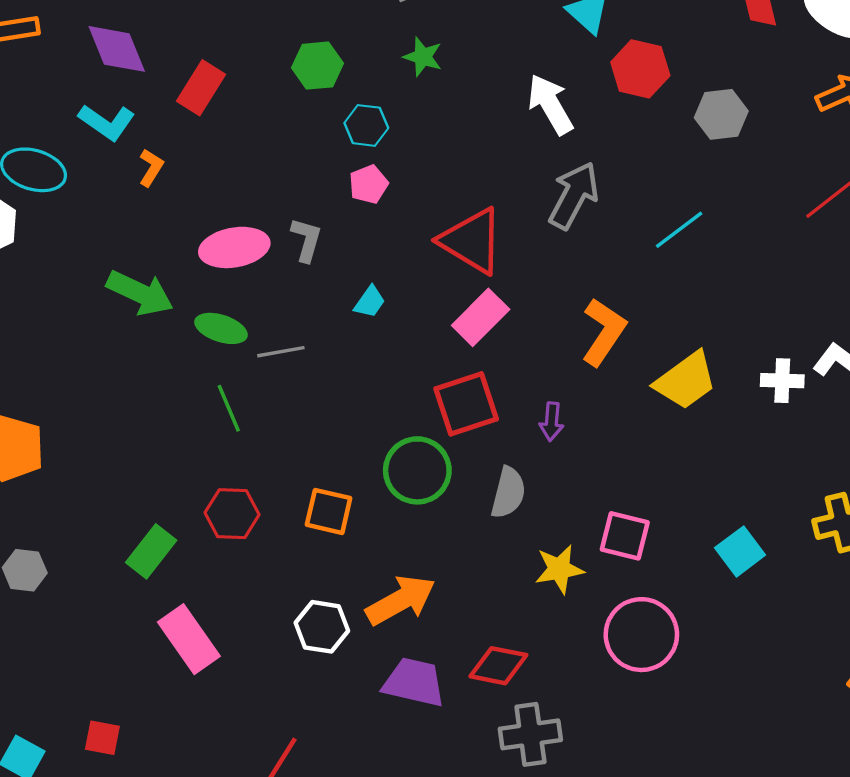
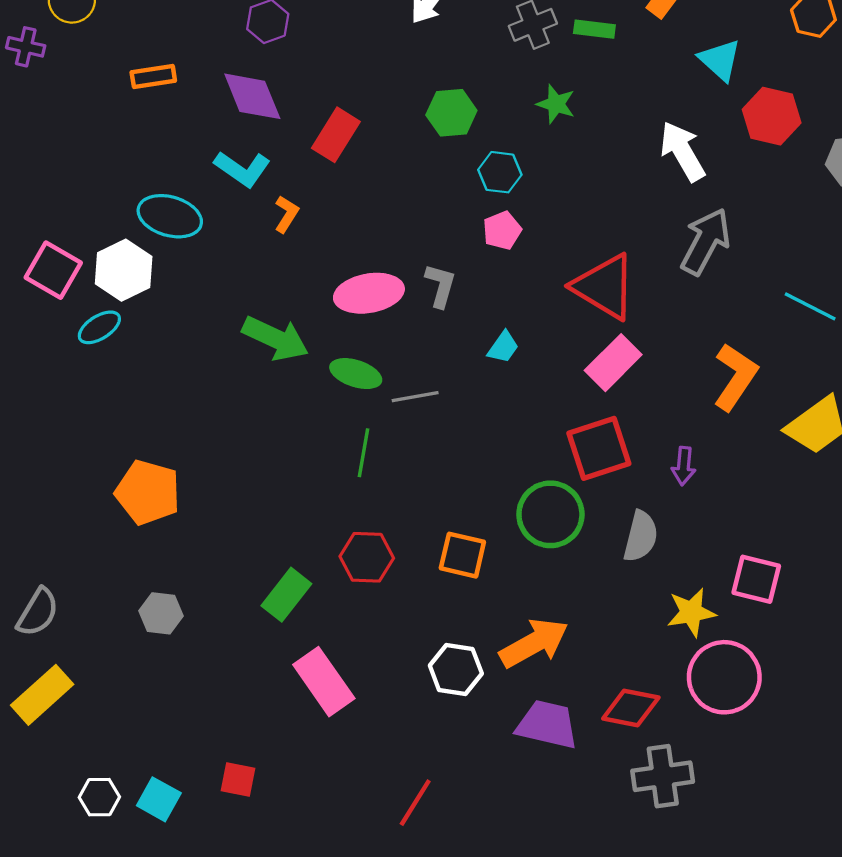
cyan line: (679, 230) -> (810, 306), moved, turned 64
green line: (229, 408) -> (363, 453), turned 33
pink circle: (641, 635) -> (724, 677), moved

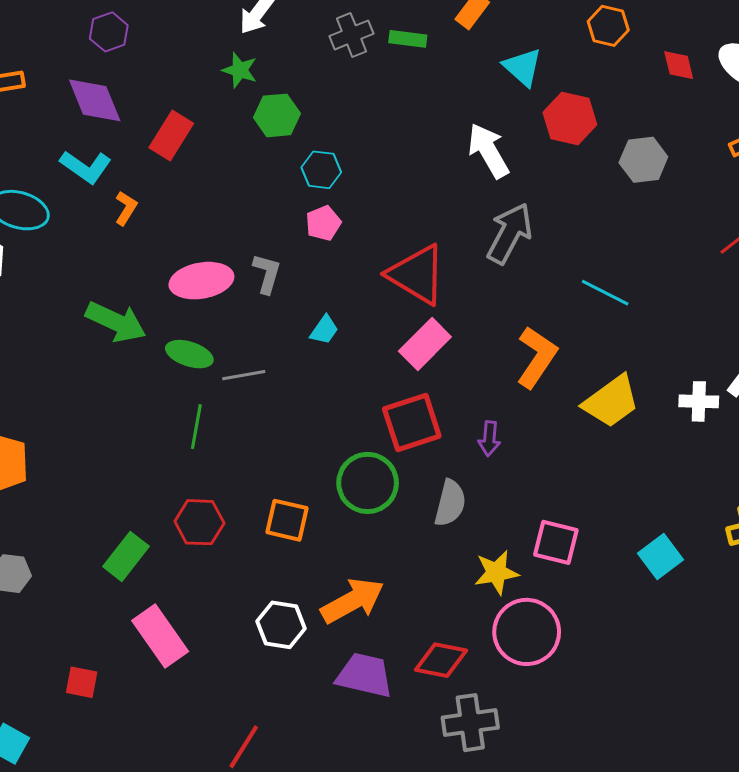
green star: (556, 104) -> (240, 70), moved
red square: (238, 780) -> (82, 682), moved

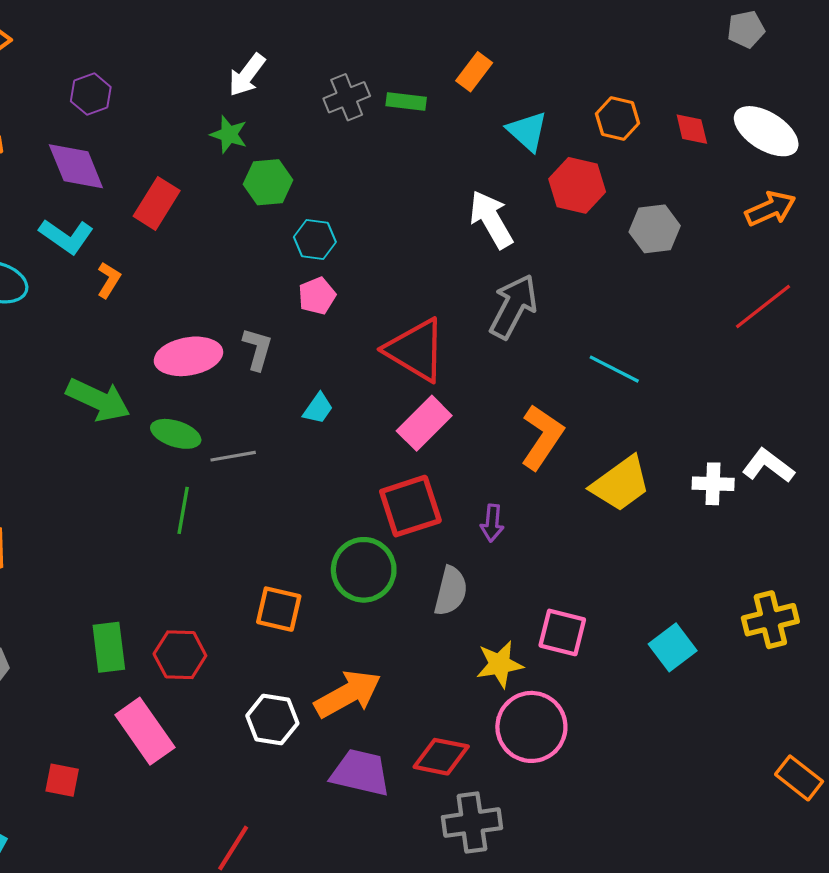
orange hexagon: (608, 26) -> (617, 118), moved
red hexagon: (199, 522) -> (180, 655), moved
green rectangle: (126, 556) -> (109, 647), turned -45

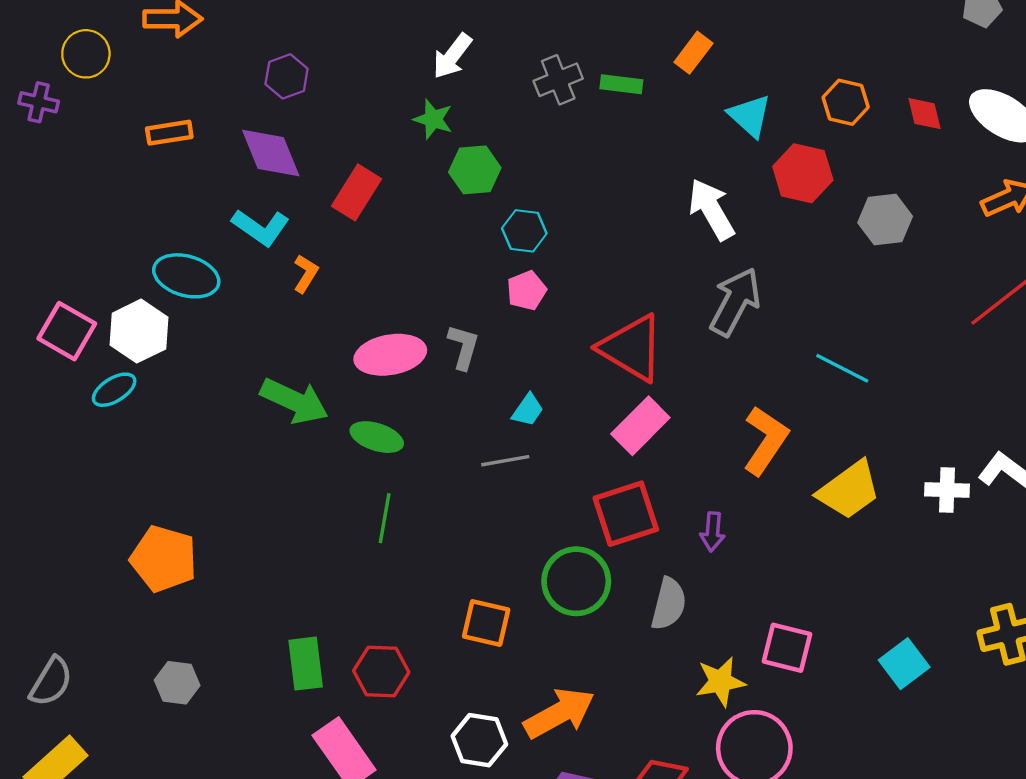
gray line: (233, 456) -> (505, 461), moved

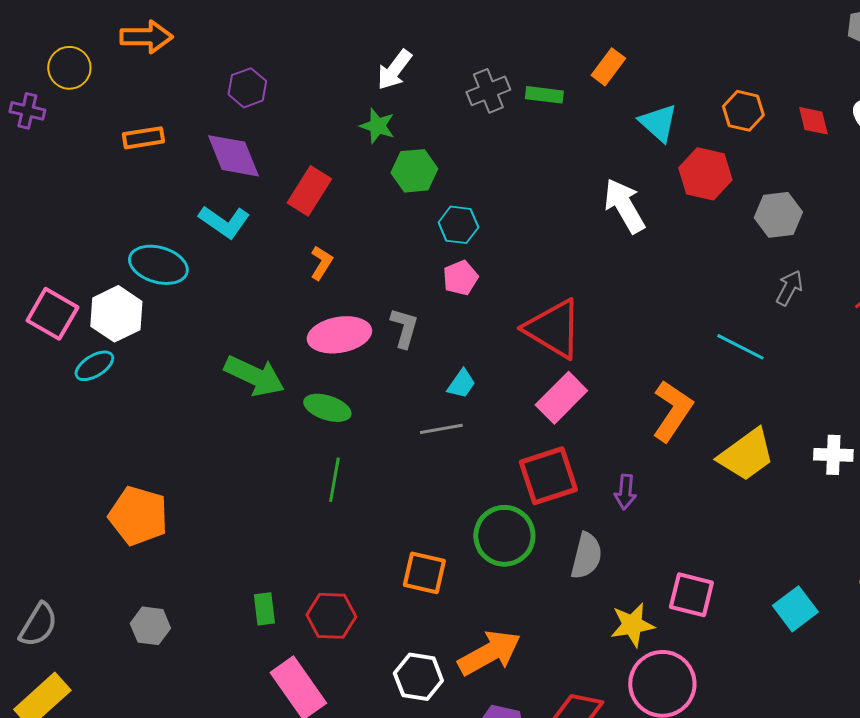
orange L-shape: (306, 274) -> (321, 263), moved
gray arrow: (735, 302) -> (789, 288), moved, size x0.6
green rectangle: (306, 664) -> (264, 609), size x0.7

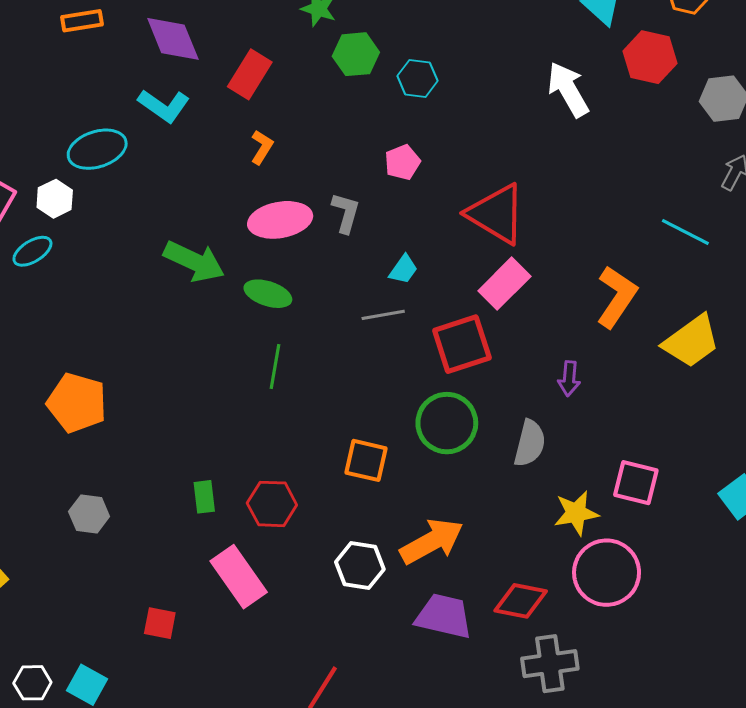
cyan hexagon: (458, 225) -> (418, 78), moved
cyan ellipse: (158, 265) -> (97, 149), turned -34
white hexagon: (116, 314) -> (55, 199), size x0.7
red square: (548, 476) -> (462, 344), moved

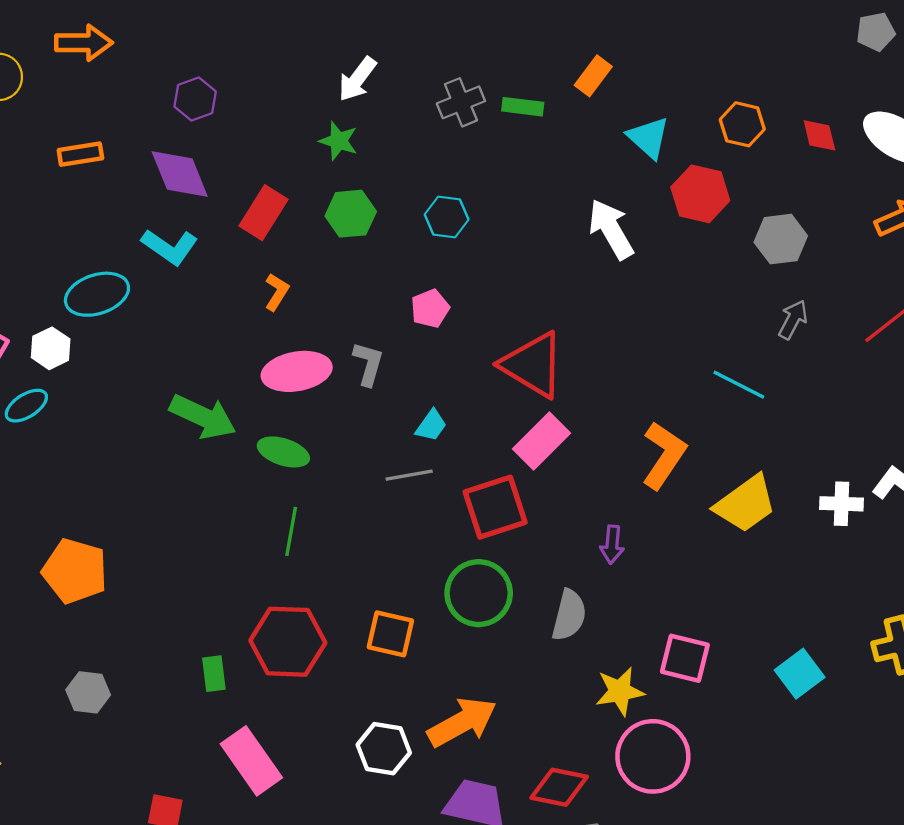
green hexagon: (356, 54) -> (351, 214), moved
red hexagon: (272, 504) -> (288, 642), moved, size x1.4

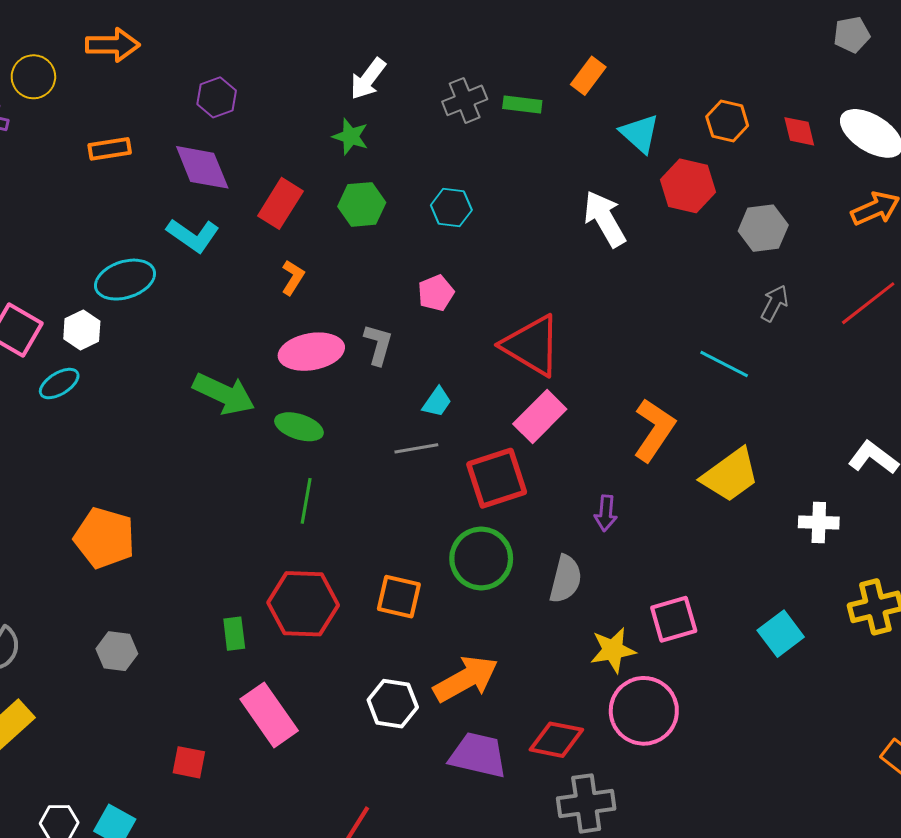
white cross: (842, 504) -> (819, 522), moved
pink square: (685, 658) -> (674, 619), turned -30

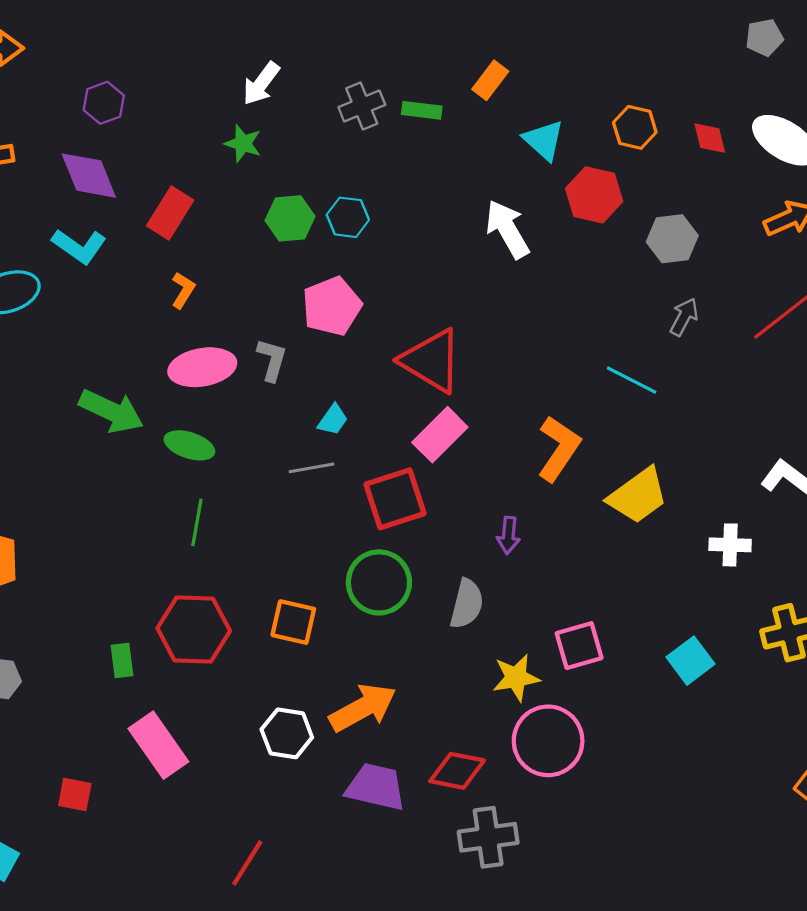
green hexagon: (362, 204) -> (290, 218), moved
pink pentagon: (436, 293) -> (332, 306), size x1.6

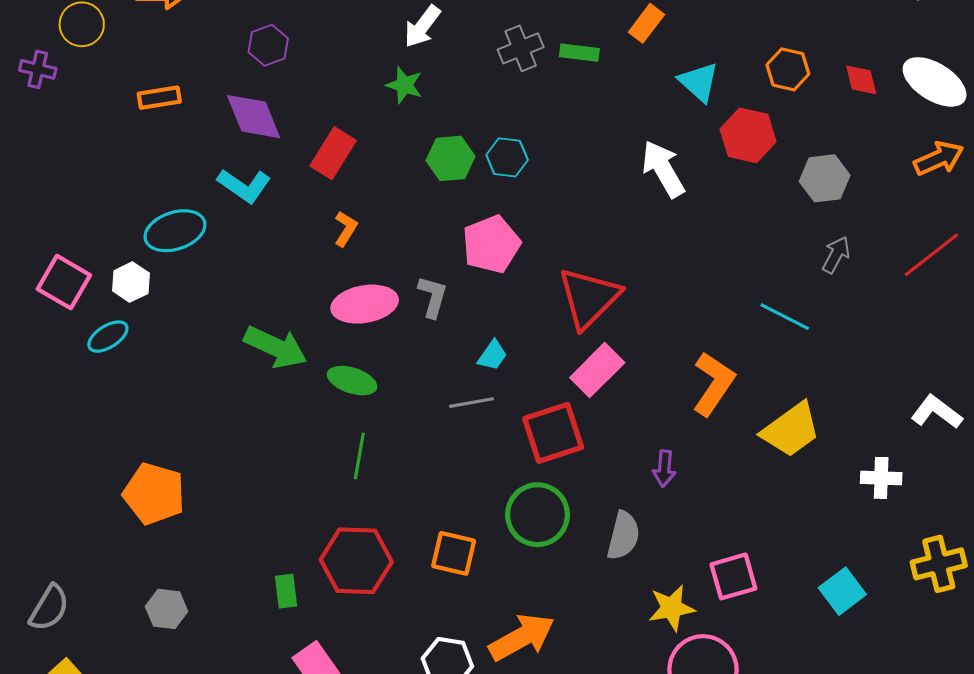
red triangle: (431, 361) -> (589, 298), turned 44

